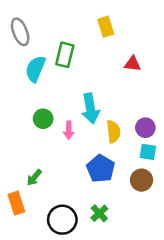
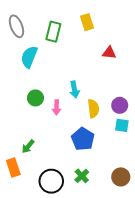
green rectangle: (65, 55) -> (53, 32), moved
cyan arrow: (90, 108) -> (74, 90), size x0.7
brown circle: (142, 180) -> (121, 177), moved

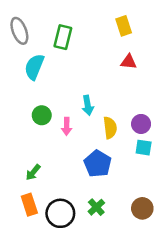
yellow rectangle: (87, 22) -> (124, 26), moved
orange rectangle: (13, 167) -> (29, 205), moved

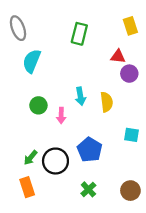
yellow rectangle: (124, 26) -> (130, 26), moved
green rectangle: (63, 37) -> (79, 34), moved
purple circle: (141, 124) -> (129, 74), moved
yellow semicircle: (110, 128) -> (107, 102), moved
black circle: (60, 213) -> (55, 161), moved

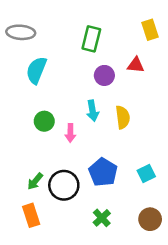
gray ellipse: (18, 28) -> (21, 32), turned -65
purple circle: (129, 74) -> (104, 75), moved
cyan square: (132, 135) -> (146, 173), moved, turned -35

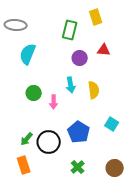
yellow rectangle: (150, 30) -> (96, 17), moved
cyan square: (146, 173) -> (112, 124), moved, turned -32

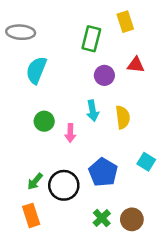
brown circle: (115, 168) -> (132, 219), moved

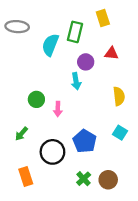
cyan semicircle: (36, 70) -> (50, 45), moved
cyan arrow: (93, 111) -> (76, 81), moved
yellow semicircle: (123, 117) -> (119, 96), moved
green arrow: (35, 181) -> (21, 134), moved

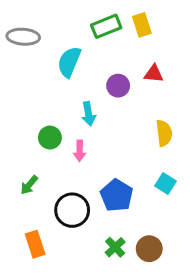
green rectangle: (75, 32) -> (106, 26), moved, turned 54
cyan arrow: (76, 81) -> (88, 114), moved

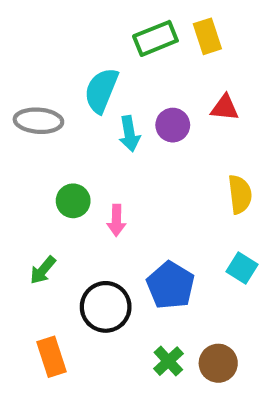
gray ellipse: (23, 37) -> (38, 121), moved
cyan arrow: (88, 114) -> (129, 134), moved

